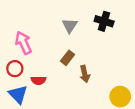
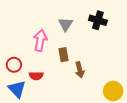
pink arrow: (23, 43) -> (40, 40), moved, turned 35
brown rectangle: (68, 58) -> (64, 55), turned -48

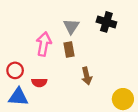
brown rectangle: (64, 55) -> (69, 50), moved
blue triangle: (17, 89) -> (18, 97), turned -42

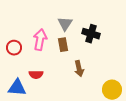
black cross: (106, 22) -> (91, 34), moved
red circle: (15, 70) -> (14, 48), moved

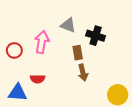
gray triangle: (65, 24) -> (68, 25), turned -42
brown rectangle: (63, 45) -> (78, 53), moved

